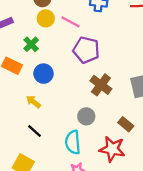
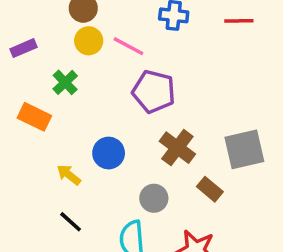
blue circle: (43, 74) -> (109, 153), moved
brown rectangle: (126, 124) -> (210, 189), moved

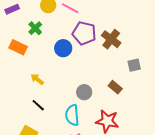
brown cross: (177, 148) -> (111, 39), moved
gray square: (244, 149) -> (134, 65), size x0.6
blue circle: (109, 153) -> (63, 48), moved

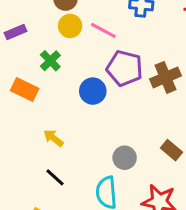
brown cross: (111, 39) -> (165, 77), turned 30

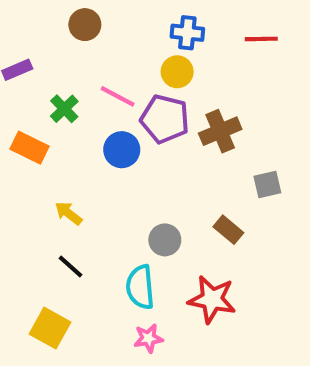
yellow circle: (70, 26) -> (177, 72), moved
pink line: (103, 30) -> (118, 96), moved

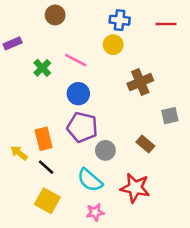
purple pentagon: (165, 119) -> (82, 127), moved
orange rectangle: (29, 148) -> (44, 139), moved, turned 50
yellow arrow: (68, 213) -> (19, 153), moved
cyan semicircle: (140, 287) -> (90, 180), turned -44
yellow square: (50, 328) -> (47, 201), moved

